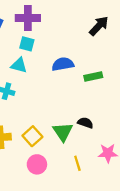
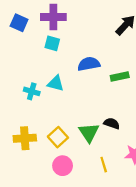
cyan triangle: (19, 65) -> (56, 83), moved

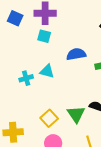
cyan cross: (32, 91) -> (26, 78), turned -32
yellow cross: (25, 138) -> (13, 132), moved

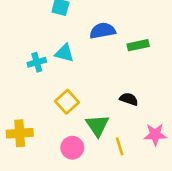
green triangle: (76, 114) -> (97, 125), moved
yellow square: (49, 118) -> (67, 102), moved

